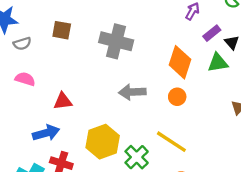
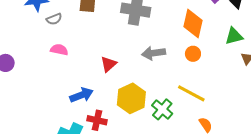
green triangle: (218, 63) -> (234, 36), moved
red triangle: (63, 101) -> (109, 64), moved, turned -30

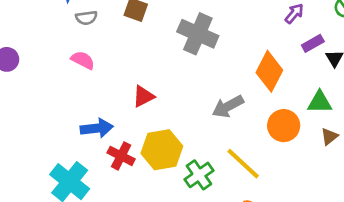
gray arrow: (154, 53) -> (228, 106), moved, turned -35
orange circle: (193, 54) -> (284, 126), moved, size x1.5
red cross: (97, 120) -> (121, 156), moved

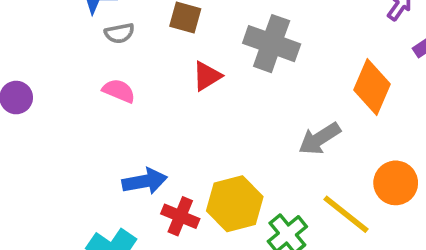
red triangle: (143, 96) -> (207, 76), moved
orange circle: (284, 126) -> (396, 183), moved

